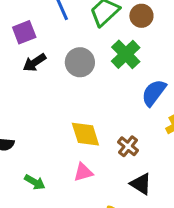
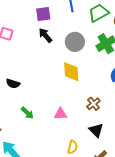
black arrow: (35, 63) -> (45, 35), turned 70
yellow diamond: (85, 134) -> (71, 72), moved

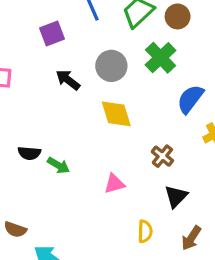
black arrow: (45, 35) -> (68, 80), moved
green arrow: (27, 113) -> (58, 165), moved
black triangle: (96, 130) -> (176, 196), turned 42

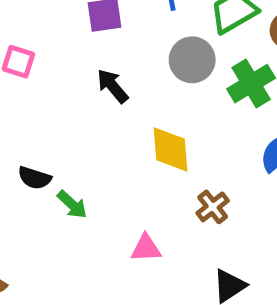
gray circle: (111, 66) -> (192, 60), moved
brown cross: (162, 156) -> (213, 207), moved

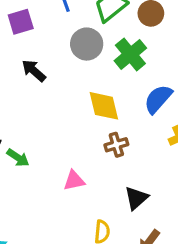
yellow diamond: (171, 149) -> (104, 106), moved
brown cross: (213, 207) -> (116, 145), turned 30

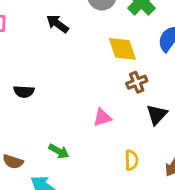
green arrow: (18, 158) -> (59, 151), moved
black triangle: (136, 198) -> (157, 115), moved

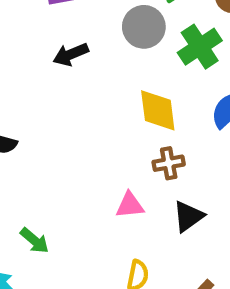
black arrow: (57, 24) -> (71, 54), turned -70
pink triangle: (102, 117) -> (130, 205), moved

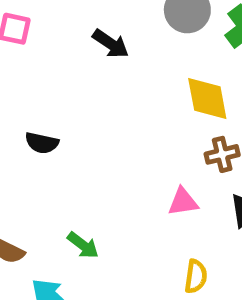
black arrow: (71, 54) -> (111, 44), turned -120

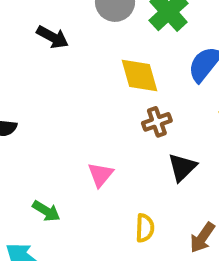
pink triangle: (183, 202) -> (100, 175), moved, turned -36

